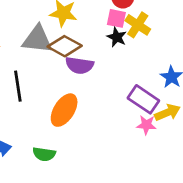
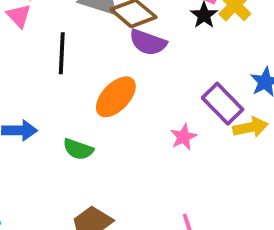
pink star: (146, 125) -> (183, 137), moved, turned 30

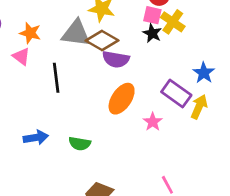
orange ellipse: (116, 97) -> (122, 99), moved
yellow arrow: (251, 127) -> (199, 107), turned -45

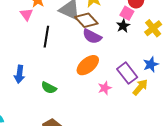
yellow cross: (173, 22) -> (153, 28), moved
blue arrow: (36, 138) -> (19, 74), turned 90

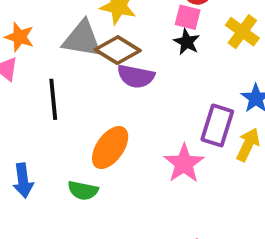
orange ellipse: (88, 65) -> (110, 148), moved
purple rectangle: (127, 73) -> (217, 125), turned 70
pink star: (105, 88) -> (184, 163), size x1.5

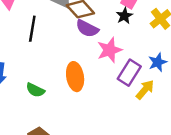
orange ellipse: (110, 148) -> (75, 77), moved, turned -60
pink star: (184, 163) -> (110, 50), moved

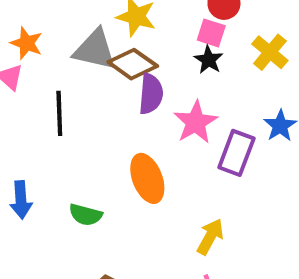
purple semicircle: (87, 28) -> (151, 94), turned -100
yellow arrow: (145, 90) -> (210, 237), moved

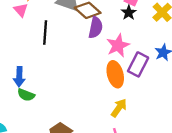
orange ellipse: (147, 178) -> (115, 74), moved
green semicircle: (86, 215) -> (26, 95), moved

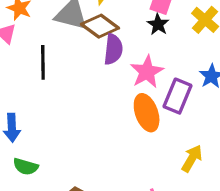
green semicircle: (26, 95) -> (26, 167), moved
yellow arrow: (119, 108) -> (192, 158), moved

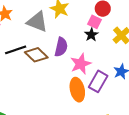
brown diamond: (100, 26) -> (36, 55), moved
black line: (43, 62) -> (16, 50), turned 65

